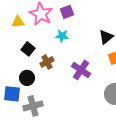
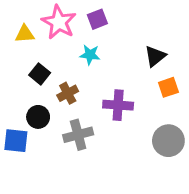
purple cross: (81, 70) -> (118, 105), turned -30
gray cross: (33, 106) -> (78, 135), moved

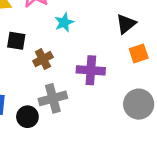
cyan star: (90, 55) -> (64, 22), turned -30
black square: (40, 74) -> (16, 41), turned -30
black circle: (38, 117) -> (27, 117), moved

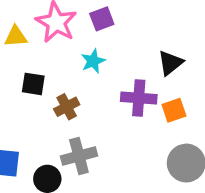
orange square: (139, 53) -> (174, 110), moved
purple cross: (91, 70) -> (139, 98), moved

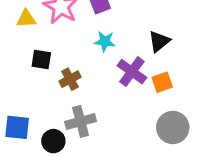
cyan star: (93, 61) -> (105, 41), moved, turned 30
purple cross: (139, 98) -> (132, 72), turned 32

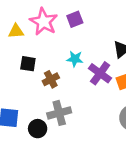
cyan star: (105, 41) -> (75, 59), moved

